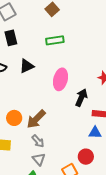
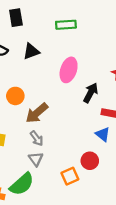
orange circle: (14, 118) -> (15, 96), moved
blue triangle: (95, 133) -> (103, 134), turned 32

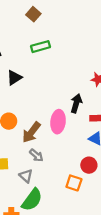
pink ellipse: (69, 70) -> (58, 122), moved
gray triangle: (36, 159) -> (26, 176), moved
orange square: (70, 176) -> (74, 183), turned -35

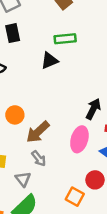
black triangle: (14, 78) -> (49, 61), moved
pink ellipse: (58, 122) -> (79, 139), moved

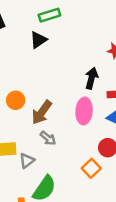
gray triangle: (23, 179) -> (27, 161), moved, turned 42
orange square: (75, 197) -> (91, 168), turned 30

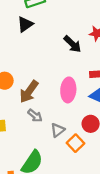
black arrow: (91, 78) -> (72, 44), moved, turned 120
gray triangle: (27, 161) -> (58, 130), moved

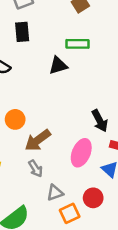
black arrow: (72, 44) -> (100, 121), moved

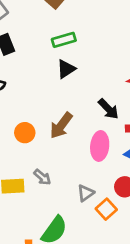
black triangle: (58, 65) -> (66, 69), moved
brown arrow: (38, 140) -> (61, 125), moved
gray arrow: (36, 169) -> (42, 177), moved

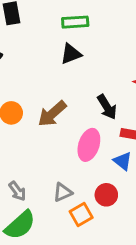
gray arrow: (42, 177) -> (17, 191), moved

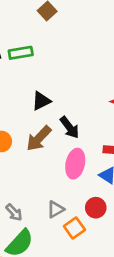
green rectangle: (75, 22) -> (21, 53), moved
black triangle: (71, 54) -> (41, 101), moved
black arrow: (107, 107) -> (70, 127), moved

